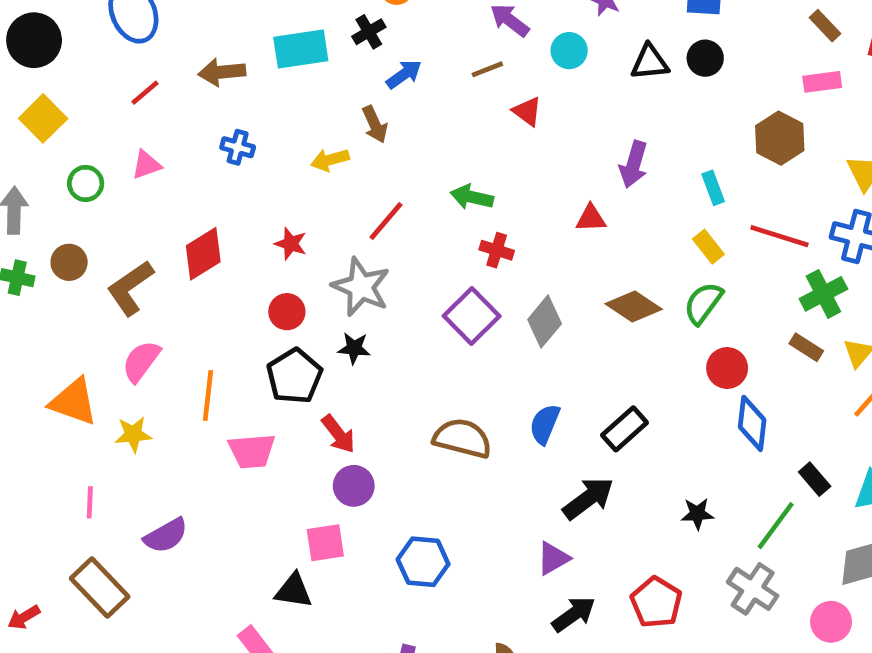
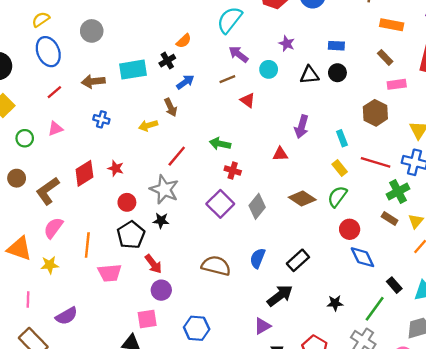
brown rectangle: (825, 26) -> (385, 57), moved
red star: (291, 244) -> (116, 168), moved
blue diamond: (752, 423) -> (362, 257), turned -32

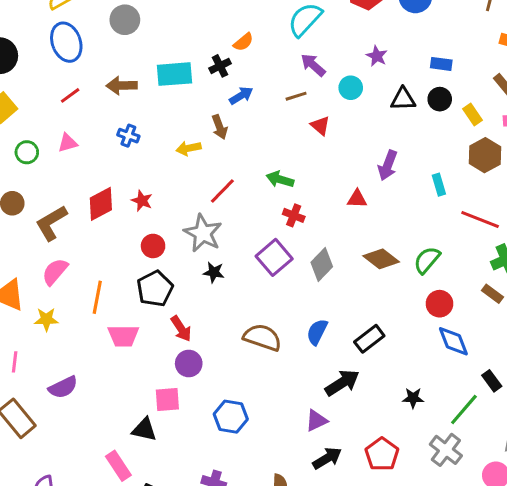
yellow rectangle: (340, 168) -> (472, 114), moved
black star: (161, 221) -> (214, 272), moved

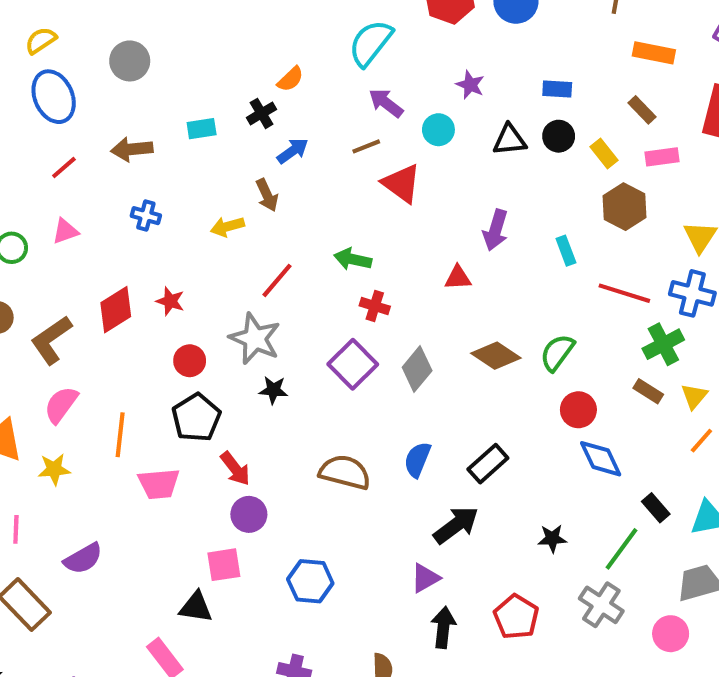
cyan rectangle: (175, 74) -> (202, 129), size x0.6
red triangle: (320, 126) -> (401, 183), size x1.5
black arrow: (327, 458) -> (443, 627), turned -48

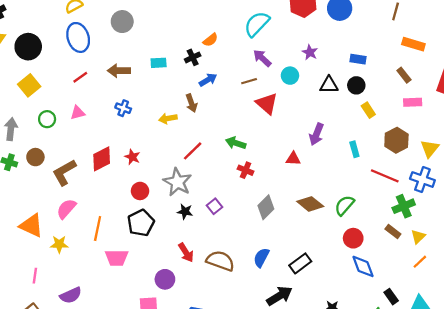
yellow rectangle: (604, 153) -> (368, 110), moved
brown hexagon: (625, 207) -> (396, 140), moved
purple square: (353, 364) -> (214, 206), moved, size x0.6
red arrow: (235, 469) -> (186, 253), moved

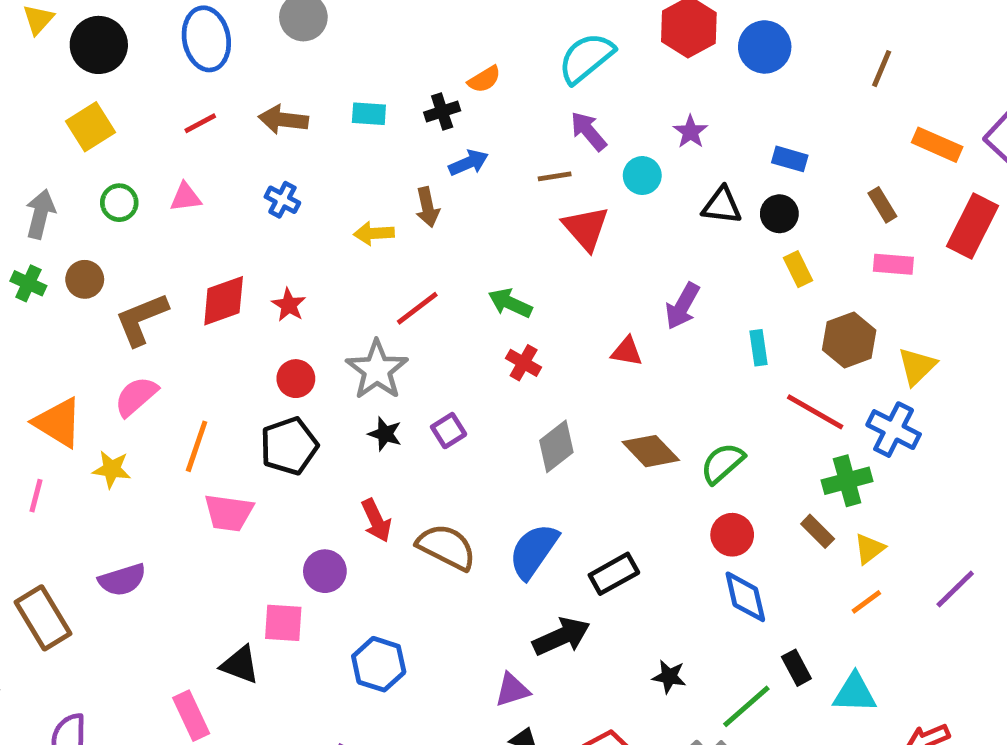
orange rectangle: (413, 44) -> (937, 145), moved
blue semicircle: (261, 258) -> (534, 551), size x1.4
pink line: (35, 276) -> (36, 496), moved

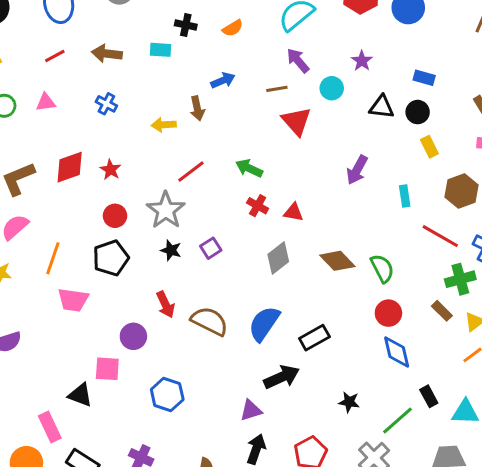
black cross: (442, 111) -> (186, 25), moved, turned 30
red triangle: (627, 351) -> (293, 212), moved
green semicircle: (722, 463) -> (382, 268), turned 104

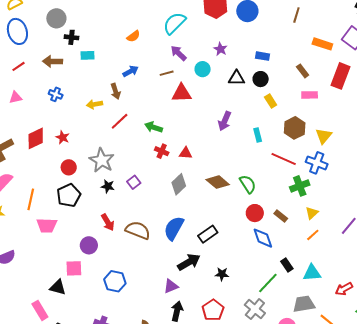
black cross: (186, 25) -> (71, 37), moved
red triangle: (296, 121) -> (182, 93), turned -45
red line: (191, 172) -> (120, 121), moved
brown rectangle: (442, 311) -> (281, 216), moved
black star: (349, 402) -> (222, 274), moved

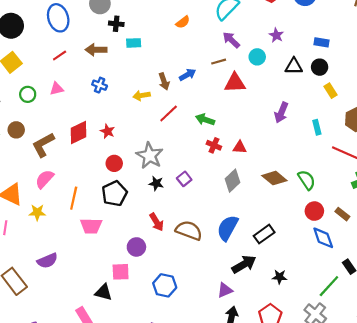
blue arrow: (131, 71) -> (188, 75), moved

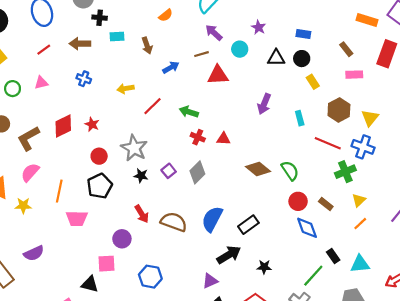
brown arrow: (164, 81) -> (147, 46), moved
gray diamond: (232, 181) -> (197, 172), moved

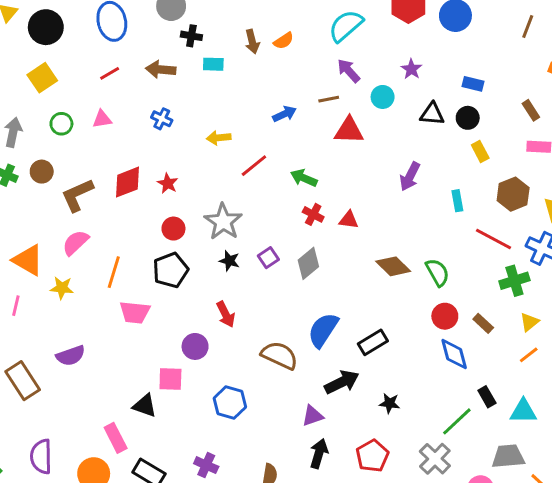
brown arrow: (147, 46) -> (252, 42), moved
brown semicircle: (174, 222) -> (279, 355), moved

